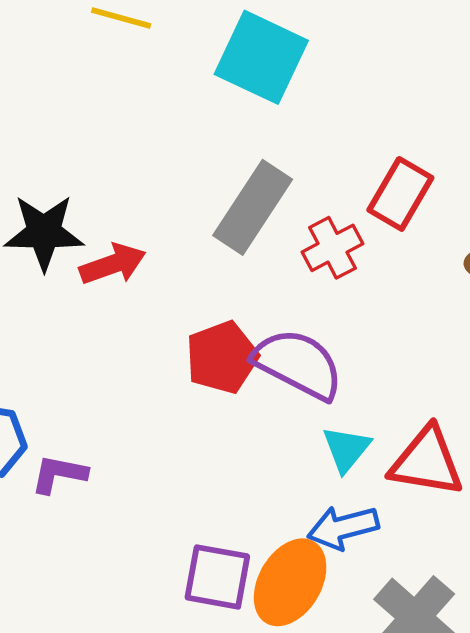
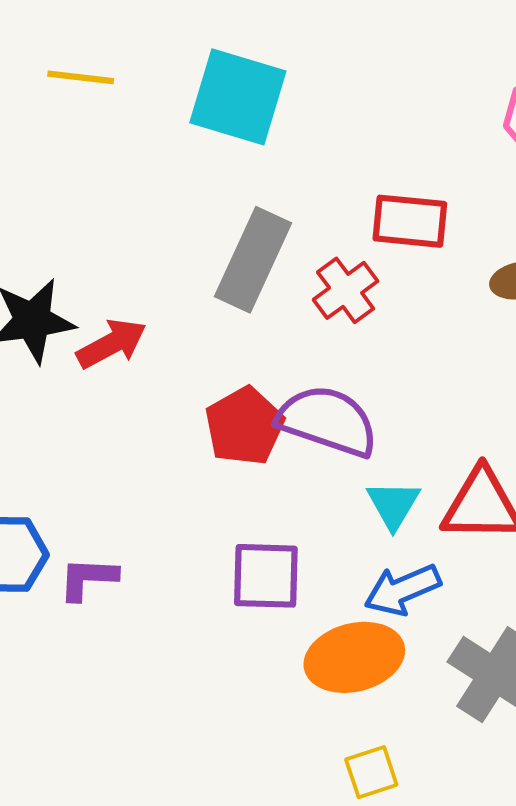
red rectangle: (400, 194) -> (410, 221), turned 74
purple square: (217, 577) -> (266, 576), moved
orange ellipse: (290, 582) -> (354, 657), turned 54

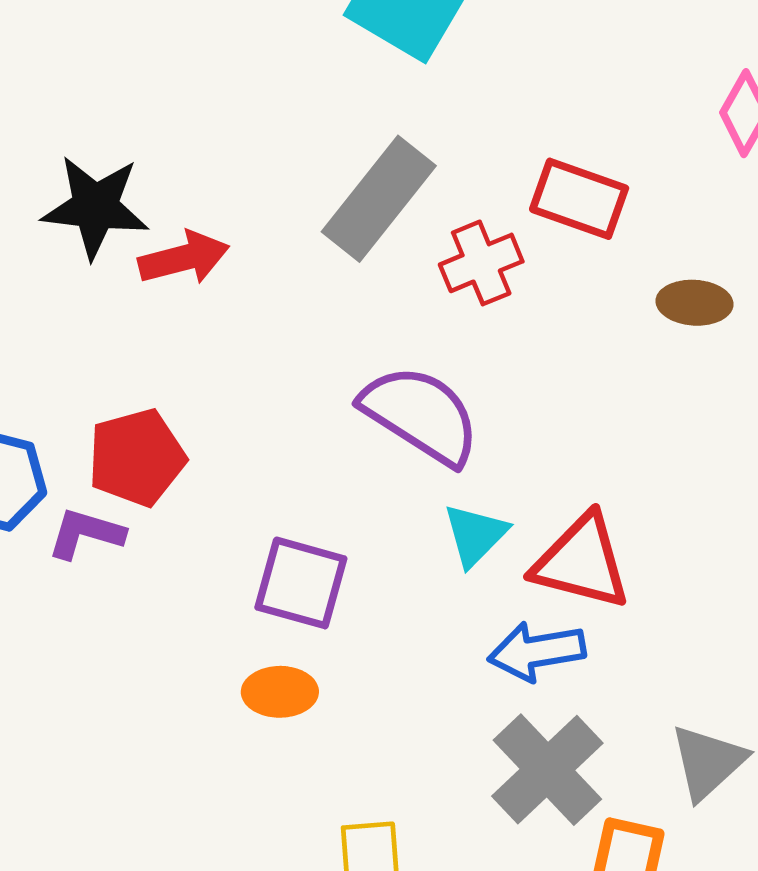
red pentagon: (244, 426) -> (137, 457), moved
blue arrow: (402, 590) -> (537, 651), moved
orange ellipse: (354, 657) -> (280, 692), moved, size x0.6

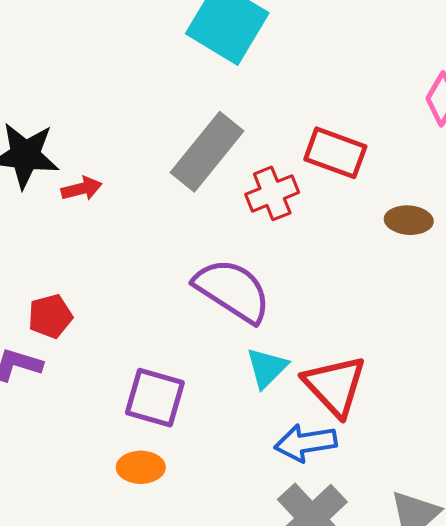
red arrow: (184, 258) -> (82, 189), size x0.7
red pentagon: (137, 457) -> (50, 316), size x0.7
red triangle: (582, 562) -> (335, 386), turned 32

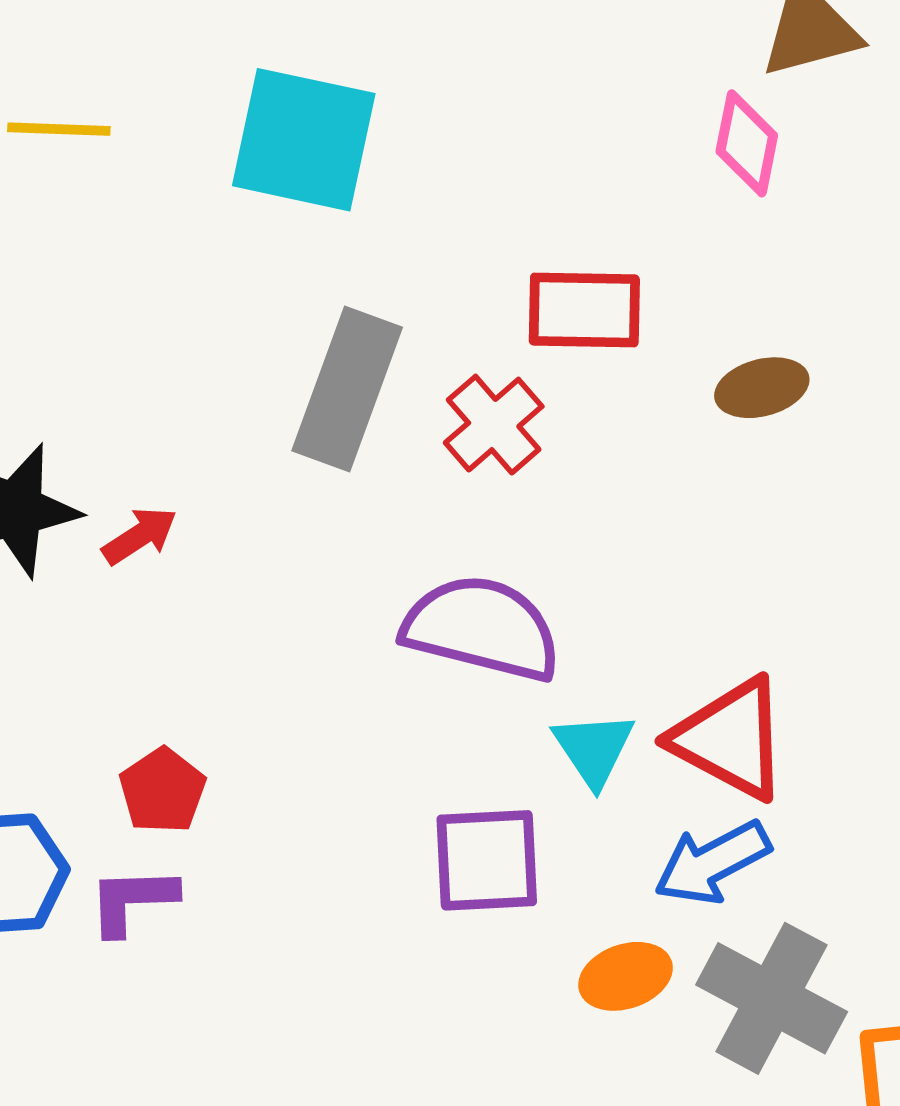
purple square: (155, 398) -> (487, 860), moved
orange ellipse: (141, 467) -> (626, 976), moved

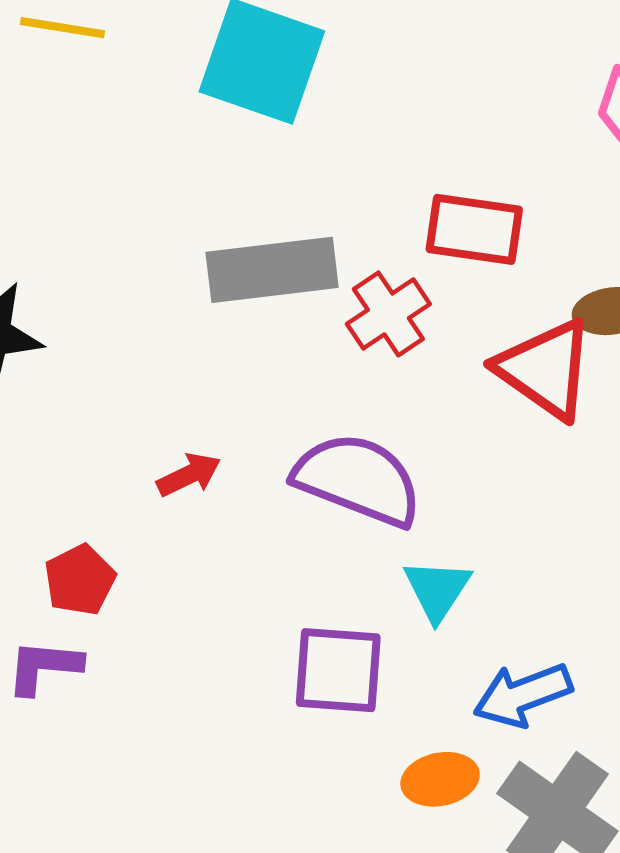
gray rectangle: (347, 389) -> (272, 270), turned 56
red arrow: (140, 536) -> (189, 475), moved
red triangle: (730, 739) -> (545, 369), moved

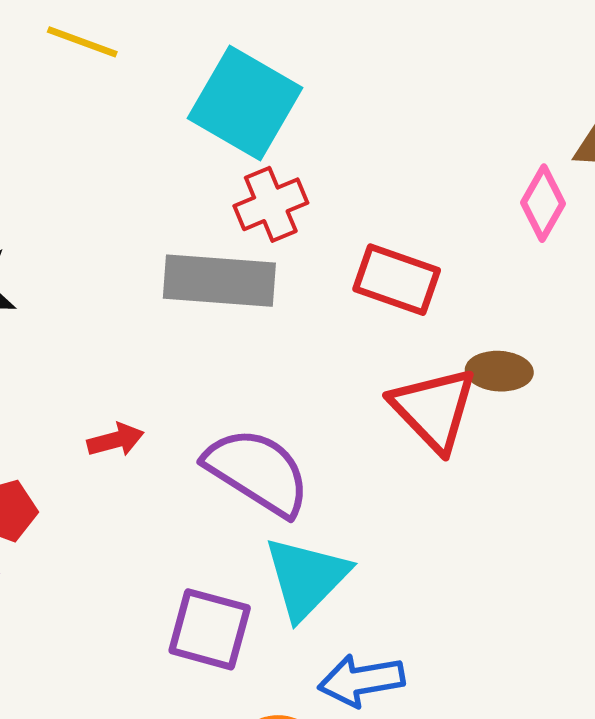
red cross: (388, 314) -> (271, 204), moved
cyan triangle: (437, 590) -> (306, 578), size x1.5

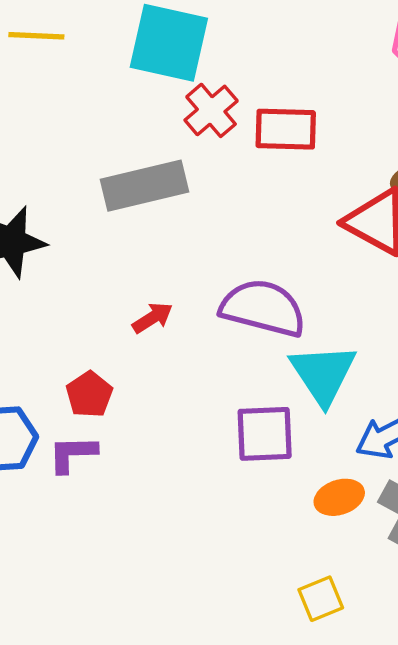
red rectangle: (397, 280) -> (286, 129), moved
gray rectangle: (219, 281) -> (144, 186), moved

